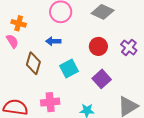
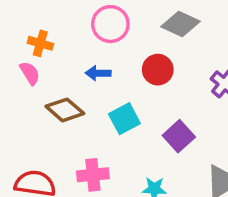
red circle: (98, 46) -> (158, 70), moved
brown diamond: (33, 63) -> (65, 110), turned -65

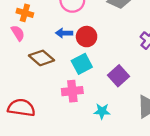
red circle: (158, 70) -> (87, 37), moved
pink cross: (93, 175) -> (72, 91), moved

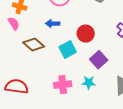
red circle: (87, 37) -> (86, 34), moved
pink cross: (72, 91) -> (63, 85), moved
cyan star: (102, 111) -> (89, 83), moved

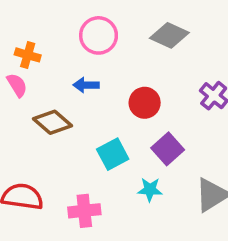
cyan square: (68, 50) -> (113, 154), moved
pink cross: (63, 85) -> (84, 211), moved

